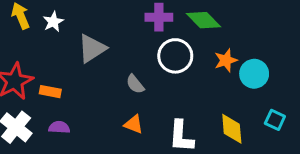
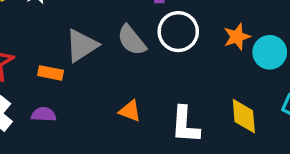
gray triangle: (92, 48) -> (82, 45), moved
gray semicircle: (135, 84) -> (132, 40), moved, size x1.4
orange rectangle: (50, 92) -> (51, 73), moved

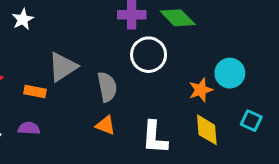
orange star: (237, 37) -> (201, 90), moved
gray semicircle: (132, 40) -> (107, 87), moved, turned -152

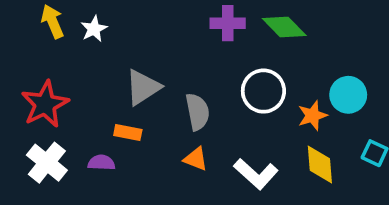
white circle: (149, 55) -> (263, 91), moved
orange rectangle: (35, 91) -> (128, 132), moved
white L-shape: (155, 138) -> (256, 174), turned -52

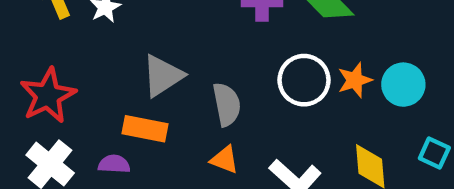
orange star: (312, 116) -> (355, 80), moved
orange rectangle: (128, 132) -> (145, 129), size x1.4

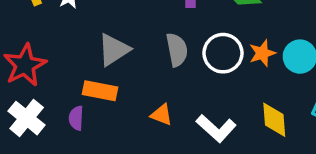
gray semicircle: (227, 104) -> (177, 50), moved
purple semicircle: (114, 164) -> (76, 118), turned -90

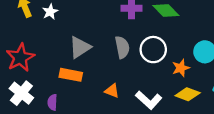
orange star: (262, 53) -> (181, 68), moved
purple semicircle: (76, 118) -> (52, 102), moved
yellow diamond: (274, 120) -> (188, 94), turned -65

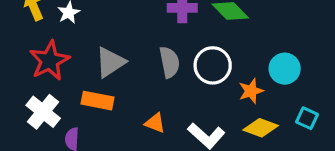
red star: (20, 58) -> (50, 61), moved
white cross: (21, 93) -> (43, 112), moved

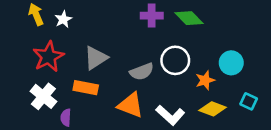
gray semicircle: (169, 62) -> (142, 72), moved, turned 80
orange triangle: (155, 123) -> (130, 105), size x1.6

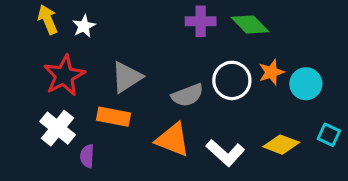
orange star: (205, 80) -> (271, 72), moved

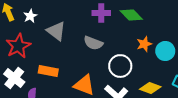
gray triangle: (127, 77) -> (56, 31), moved, turned -50
white circle: (232, 80) -> (120, 66), moved
gray semicircle: (187, 95) -> (93, 43), moved, turned 42

